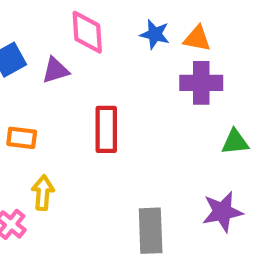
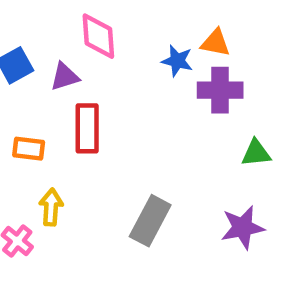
blue star: (155, 34) -> (177, 61), moved
red rectangle: (106, 129) -> (87, 128), moved
gray rectangle: (151, 231) -> (150, 221), moved, turned 30

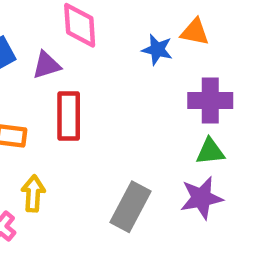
purple cross: (220, 90) -> (210, 101), moved
green triangle: (256, 153) -> (210, 151), moved
purple star: (243, 227) -> (201, 198), moved

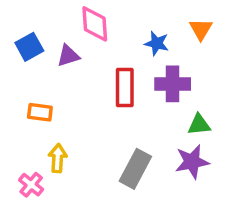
orange triangle: (195, 32) -> (201, 29), moved, turned 50
purple cross: (210, 101) -> (173, 84), moved
red rectangle: (69, 116) -> (125, 88), moved

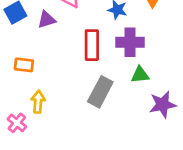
green triangle: (199, 125) -> (140, 75), moved
purple star: (192, 162) -> (163, 105), moved
gray rectangle: (135, 169) -> (100, 92), moved

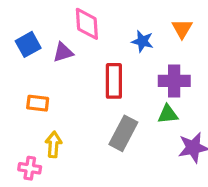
purple cross: (130, 42) -> (174, 81), moved
pink cross: (17, 123) -> (30, 168), turned -30

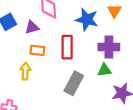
blue star: (142, 41) -> (87, 20), size x1.5
orange rectangle: (38, 103) -> (37, 50), moved
yellow arrow: (54, 144) -> (25, 71), moved

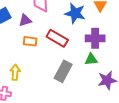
red rectangle: (67, 47) -> (57, 38), turned -60
yellow arrow: (25, 71) -> (15, 72), moved

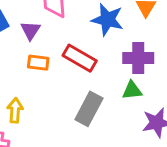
purple triangle: (25, 20) -> (30, 30), turned -40

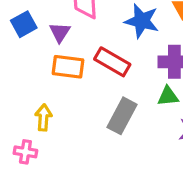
orange rectangle: (38, 63) -> (68, 67), size x1.4

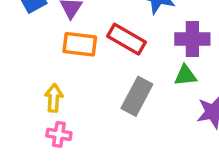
pink cross: (25, 152) -> (59, 134), moved

